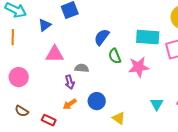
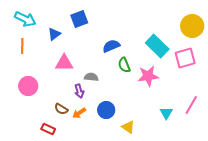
blue semicircle: (102, 37) -> (111, 46), turned 30
cyan rectangle: (148, 37) -> (157, 46), turned 40
brown semicircle: (22, 111) -> (61, 109), moved
red rectangle: (49, 120) -> (48, 129), moved

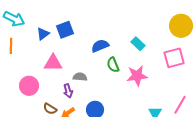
blue square: (79, 19) -> (65, 30), moved
cyan rectangle: (157, 46) -> (138, 44), moved, size x0.6
pink circle: (28, 86) -> (29, 86), moved

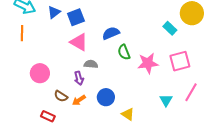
blue triangle: (43, 34) -> (54, 12), moved
cyan rectangle: (138, 44) -> (170, 28), moved
pink square: (174, 58) -> (180, 61), moved
pink triangle: (53, 63) -> (79, 42), moved, turned 30

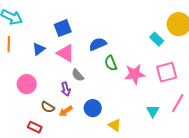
blue triangle: (54, 12) -> (39, 49), moved
gray semicircle: (91, 64) -> (78, 75), turned -136

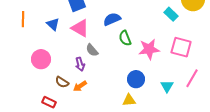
blue triangle: (39, 49) -> (53, 24), turned -40
pink square: (167, 72) -> (181, 47), turned 30
blue circle: (93, 108) -> (136, 79), moved
yellow triangle: (115, 125) -> (129, 100), turned -40

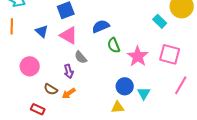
pink star: (149, 49) -> (138, 56), turned -30
cyan triangle: (167, 86) -> (144, 93), moved

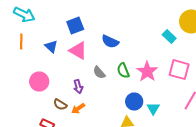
blue semicircle: (101, 26) -> (110, 42), turned -132
green semicircle: (114, 45) -> (123, 70), moved
gray semicircle: (81, 57) -> (99, 72), moved

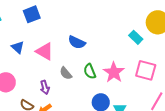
blue square: (75, 26) -> (32, 14), moved

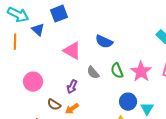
blue triangle: (18, 47) -> (38, 30), moved
purple arrow: (45, 87) -> (72, 87), turned 40

